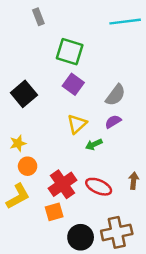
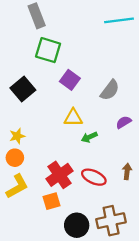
gray rectangle: (38, 17) -> (37, 16), size x1.5
green square: (70, 52) -> (48, 50), moved
purple semicircle: (113, 122) -> (124, 122), moved
yellow triangle: (77, 124) -> (73, 118), turned 42
orange circle: (28, 166) -> (15, 158), moved

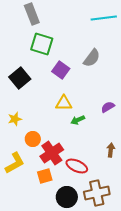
gray semicircle: (110, 90) -> (92, 58), moved
orange circle: (15, 158) -> (33, 139), moved
red ellipse: (94, 177) -> (77, 166), moved

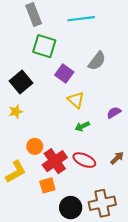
cyan line: (104, 18) -> (81, 19), moved
yellow triangle: (64, 103) -> (76, 100), moved, turned 42
yellow star: (15, 119) -> (16, 112), moved
brown arrow: (111, 150) -> (117, 158), turned 40
red ellipse: (77, 166) -> (84, 160), moved

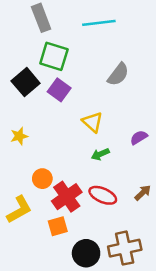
purple square: (64, 74) -> (59, 90), moved
black square: (21, 82) -> (26, 82), moved

